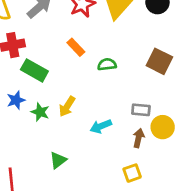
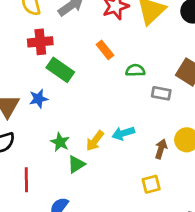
yellow arrow: (67, 106) -> (95, 141), moved
gray rectangle: (141, 110) -> (161, 93), moved
green star: (40, 112) -> (60, 142), moved

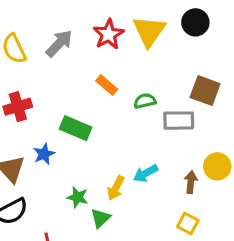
red cross: (40, 42) -> (18, 107), moved
green rectangle: (60, 70) -> (76, 128), moved
gray rectangle: (161, 93) -> (179, 121), size x1.4
yellow square: (151, 184) -> (188, 223), turned -36

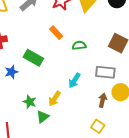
gray rectangle: (179, 121) -> (105, 72), moved
cyan arrow: (146, 173) -> (74, 80), moved, turned -35

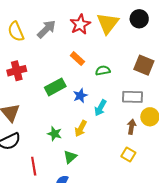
green rectangle: (33, 58) -> (55, 87), turned -54
blue star: (11, 72) -> (80, 96), moved
green triangle: (43, 117) -> (70, 157), moved

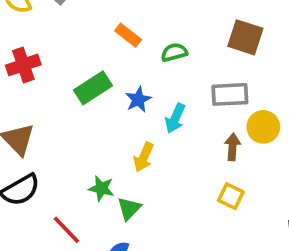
green star: (55, 134) -> (101, 188), moved
red line: (34, 166) -> (66, 230), turned -30

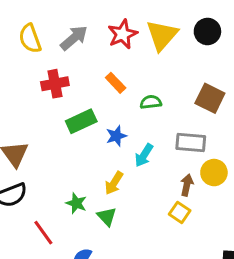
red cross: (23, 65) -> (55, 84), moved
yellow square: (231, 196) -> (180, 212), moved
green triangle: (129, 209) -> (107, 217), moved, turned -35

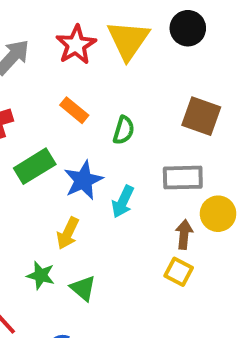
green semicircle: (151, 102) -> (124, 130), turned 120
blue star: (116, 136) -> (83, 180), size x1.4
yellow arrow: (114, 183) -> (68, 233), moved

